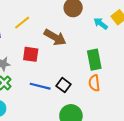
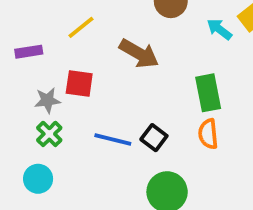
red square: (31, 54) -> (79, 83), moved

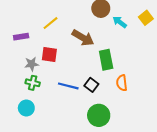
cyan arrow: (219, 29) -> (120, 22), moved
green rectangle: (208, 93) -> (106, 60), moved
green cross: (49, 134) -> (33, 83), turned -32

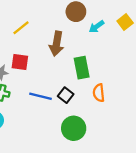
cyan arrow: (120, 22) -> (96, 27), turned -72
brown arrow: (83, 38) -> (56, 44), turned 70

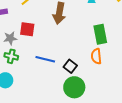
green rectangle: (82, 68) -> (100, 34), moved
black square: (66, 95) -> (70, 66), moved

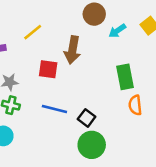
red square: (27, 29) -> (48, 69), moved
orange semicircle: (96, 56) -> (135, 105), moved

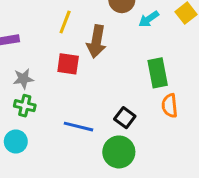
yellow line: (33, 32) -> (65, 22), moved, turned -30
blue line: (54, 109) -> (79, 127), moved
black square: (87, 118) -> (125, 118), moved

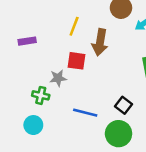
gray star: (23, 79) -> (58, 78), moved

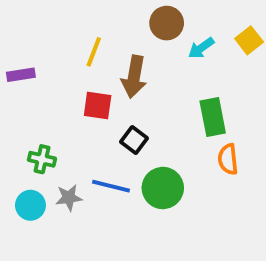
gray star: (58, 78) -> (69, 198), moved
black square: (123, 105) -> (134, 140), moved
green circle: (119, 134) -> (163, 188), moved

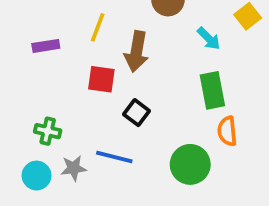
cyan arrow: (201, 48) -> (209, 39), moved, turned -100
purple rectangle: (21, 75) -> (46, 46), moved
green circle: (163, 188) -> (190, 164), moved

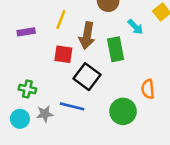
green rectangle: (212, 90) -> (116, 49), moved
black square: (136, 113) -> (87, 77), size x1.5

